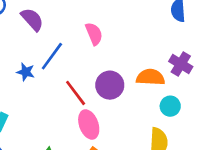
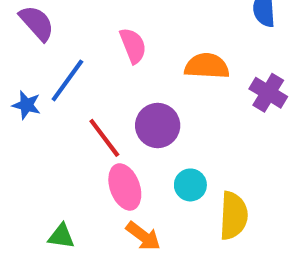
orange semicircle: (150, 77) -> (207, 66), moved
cyan circle: (170, 106) -> (190, 185), moved

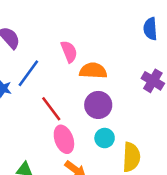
orange semicircle: (207, 66) -> (93, 71), moved
purple circle: (158, 125) -> (98, 105), moved

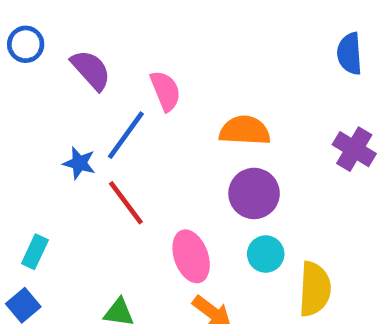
pink semicircle: (69, 52) -> (165, 91), moved
red line: (51, 109) -> (126, 203), moved

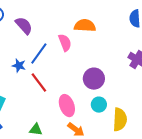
pink semicircle: (165, 91) -> (65, 43), moved
orange semicircle: (245, 131) -> (85, 26), moved

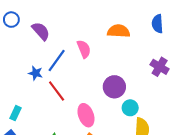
orange semicircle: (85, 26) -> (119, 31), moved
cyan circle: (99, 105) -> (130, 108), moved

